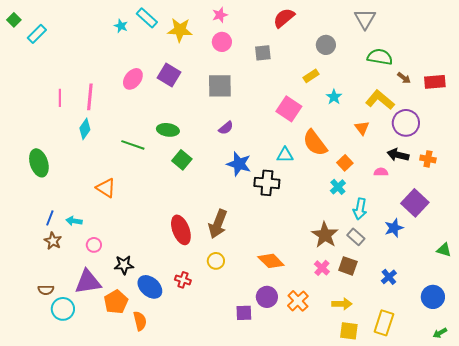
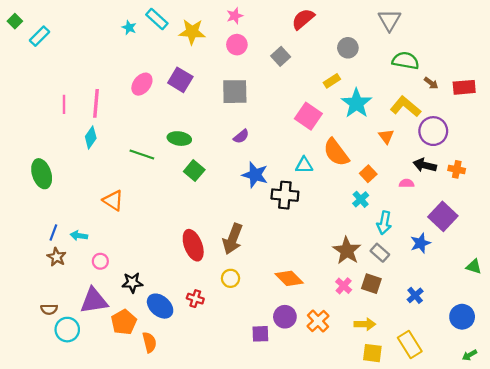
gray square: (263, 53) -> (281, 56), turned -36
cyan star: (334, 97) -> (356, 103), size x1.8
yellow rectangle: (384, 323) -> (410, 344), turned -50

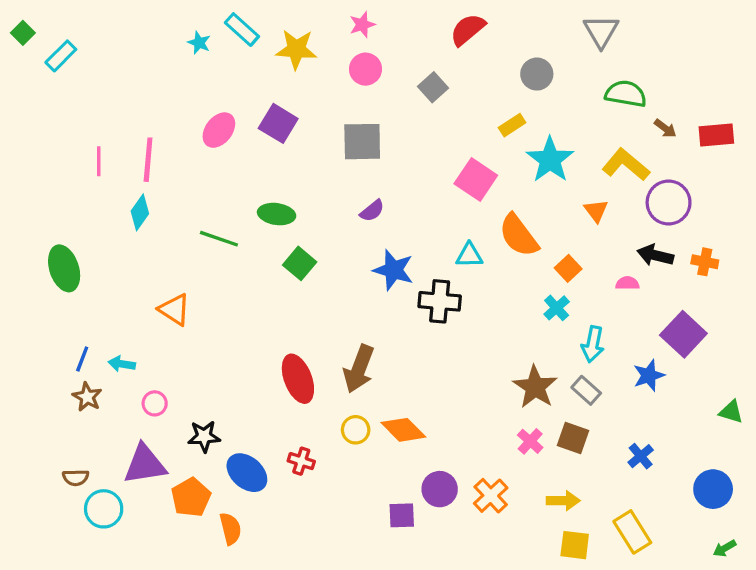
orange diamond: (289, 278) -> (403, 430), moved

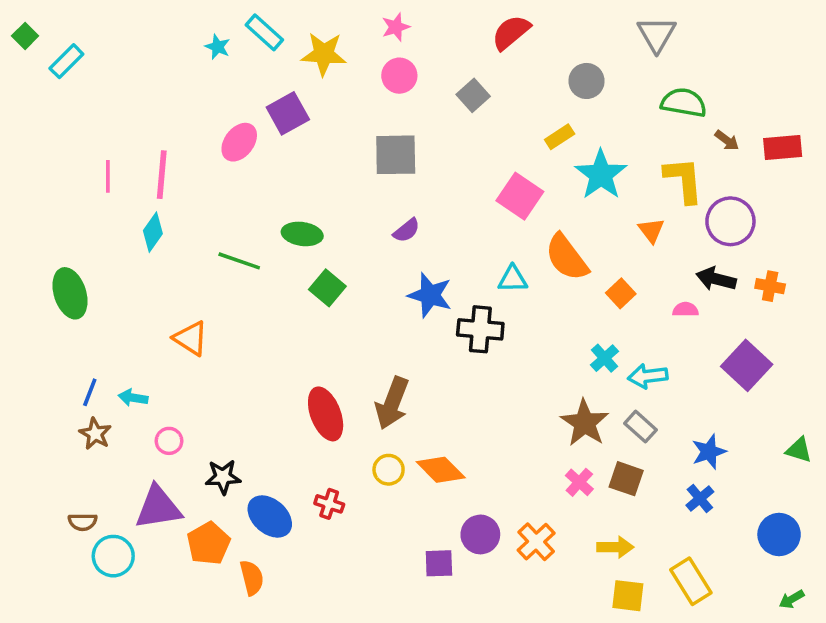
purple square: (278, 123) -> (288, 113), moved, turned 30
yellow L-shape: (626, 165) -> (684, 180), turned 45
cyan cross: (557, 308) -> (604, 358), moved
cyan arrow: (593, 344) -> (648, 376), turned 72
blue star: (649, 375) -> (709, 452), moved

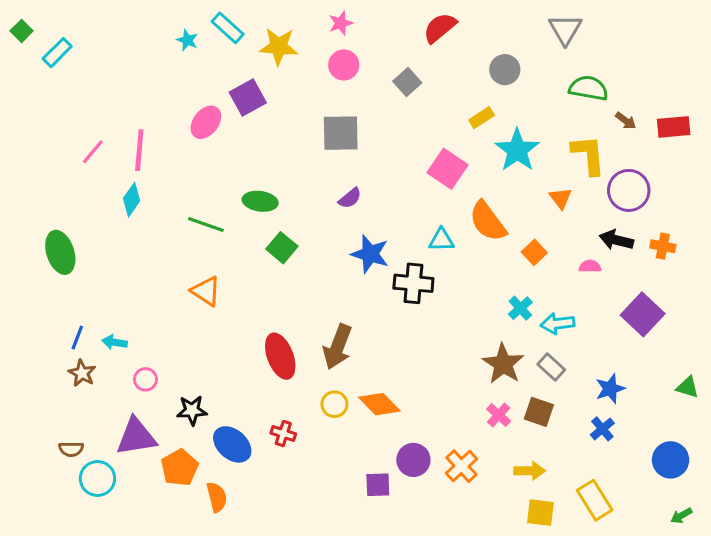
pink line: (108, 176) -> (93, 152), turned 40
orange triangle: (191, 338) -> (206, 291), moved

